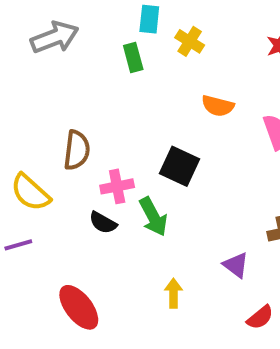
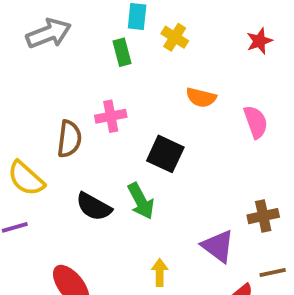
pink cross: (117, 186) -> (111, 116), moved
black semicircle: (103, 223) -> (94, 207), size x1.4
purple triangle: (236, 265) -> (218, 246), size x1.4

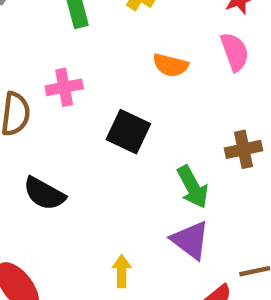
pink semicircle: (256, 122) -> (235, 52), moved
green arrow: (141, 201) -> (193, 187), moved
brown cross: (263, 216) -> (244, 149), moved

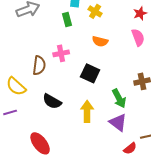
orange semicircle: (170, 65) -> (100, 41), moved
yellow arrow: (122, 271) -> (87, 111), moved, size x1.5

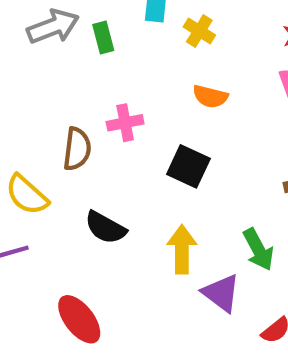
green rectangle: (67, 19) -> (103, 38), moved
green arrow: (119, 98) -> (258, 249), moved
purple triangle: (118, 122) -> (221, 293), moved

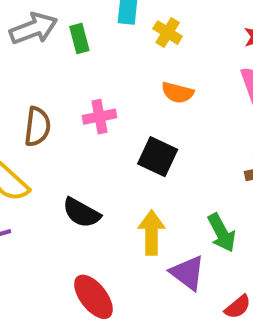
brown semicircle: (77, 149) -> (37, 127), moved
red ellipse: (79, 319) -> (93, 297), moved

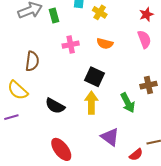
pink cross: (99, 117) -> (71, 45), moved
yellow arrow: (152, 233) -> (91, 103), moved
green arrow: (222, 233) -> (128, 103), moved

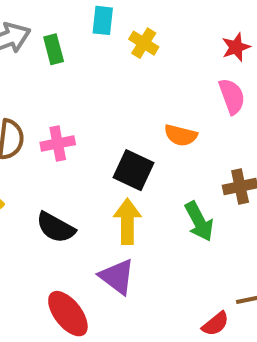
orange semicircle: (105, 44) -> (181, 135), moved
pink cross: (71, 45) -> (58, 143), moved
purple triangle: (110, 137) -> (117, 277), moved

